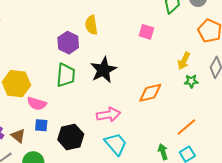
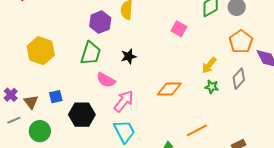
black star: (103, 70) -> (129, 56), size x0.6
pink semicircle: (37, 104) -> (106, 80), moved
pink arrow: (108, 115) -> (124, 101), turned -55
blue square: (41, 125) -> (56, 97), turned -32

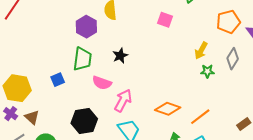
orange pentagon: (241, 42) -> (228, 22), turned 30
yellow hexagon: (41, 51) -> (17, 88), moved
orange diamond: (169, 89) -> (168, 109), moved, turned 30
blue square: (56, 97) -> (58, 80), moved

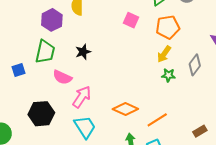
orange pentagon: (228, 22) -> (168, 27), moved

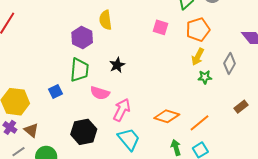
brown rectangle: (200, 131) -> (241, 107), moved

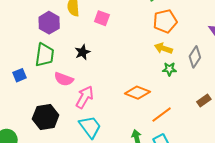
pink square: (160, 27) -> (102, 18), moved
yellow arrow: (198, 57) -> (163, 48), turned 78
orange diamond: (167, 116) -> (137, 93), moved

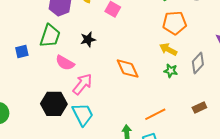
orange diamond: (137, 93) -> (128, 69), moved, turned 35
black hexagon: (46, 117) -> (54, 104), moved

